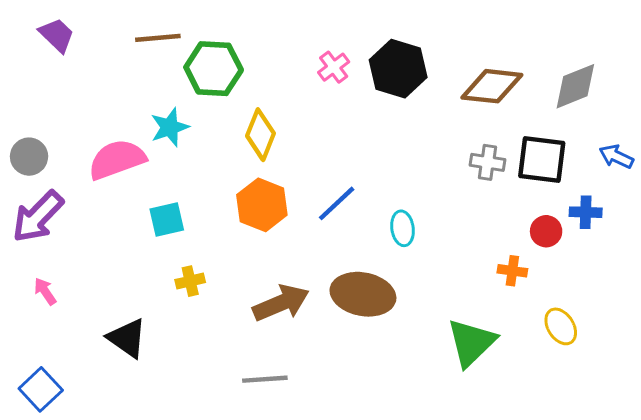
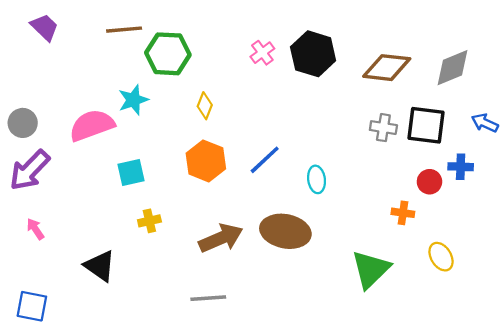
yellow diamond: (260, 135) -> (205, 106), size x0.7
blue square: (41, 389) -> (32, 306), turned -36

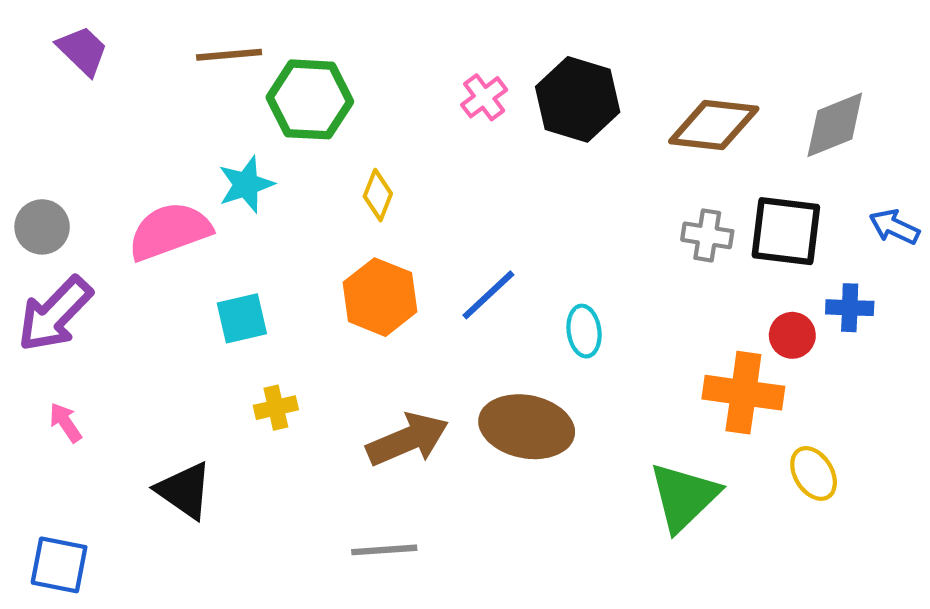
orange cross: (403, 213) -> (743, 393), size x1.8

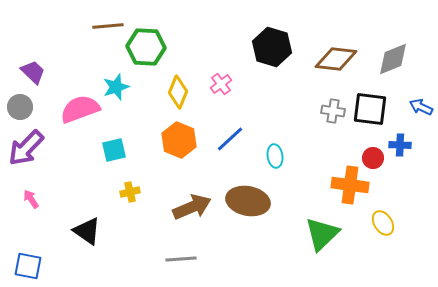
purple trapezoid: (82, 51) -> (33, 72), moved
pink cross: (484, 97) -> (221, 84), moved
yellow diamond: (378, 195) -> (178, 92), size x1.4

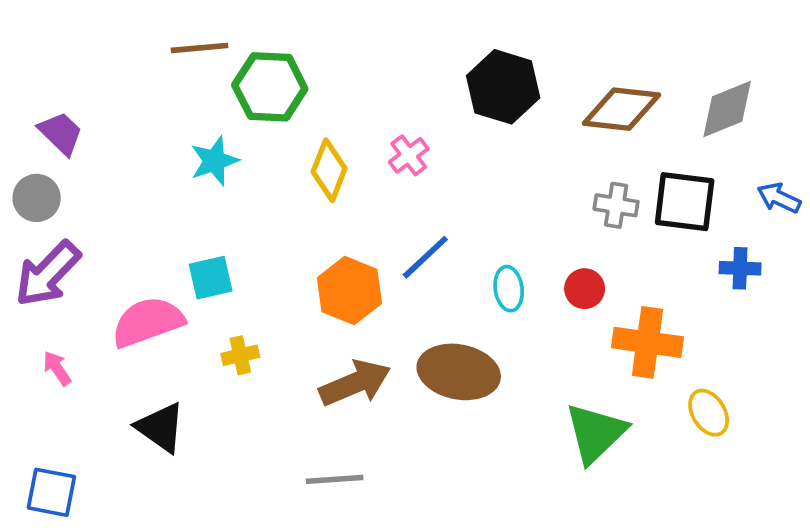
pink semicircle: (80, 109) -> (148, 322), moved
orange hexagon: (179, 140) -> (349, 290), moved
red circle: (373, 158) -> (585, 289), moved

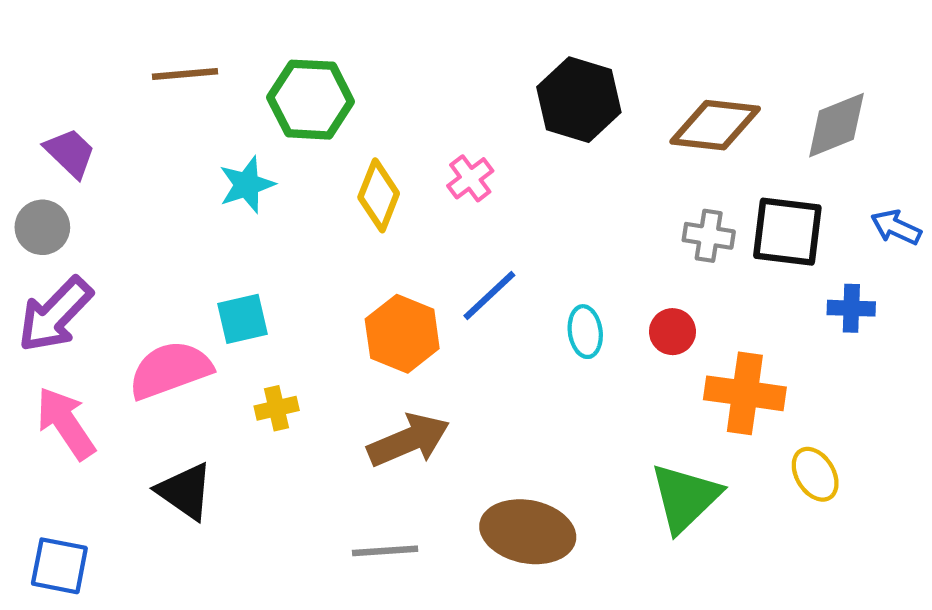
brown line: (200, 48) -> (185, 74), moved
pink arrow: (57, 368) -> (66, 423), size x1.8
brown ellipse: (459, 372) -> (528, 532), moved

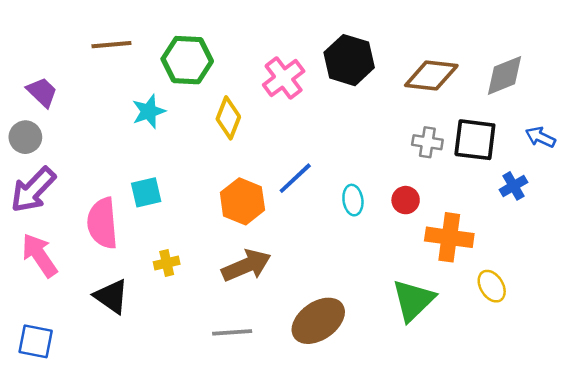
pink cross: (470, 178) -> (284, 78), moved, size x1.5
blue cross: (851, 308) -> (513, 186), turned -32
pink semicircle: (170, 370) -> (102, 223), turned -75
yellow cross: (277, 408) -> (167, 263), moved
brown ellipse: (528, 532) -> (318, 321), turned -46

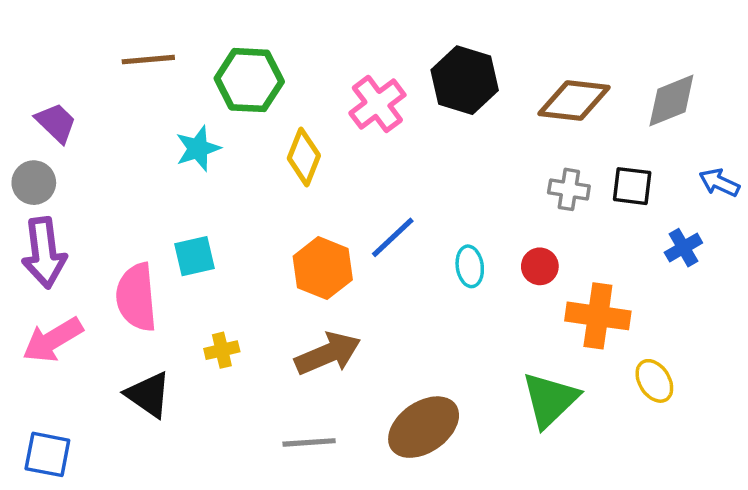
black square: (475, 140) -> (632, 186), size x0.7
purple arrow: (33, 190) -> (44, 253), turned -51
pink arrow: (40, 255) -> (53, 340), turned -87

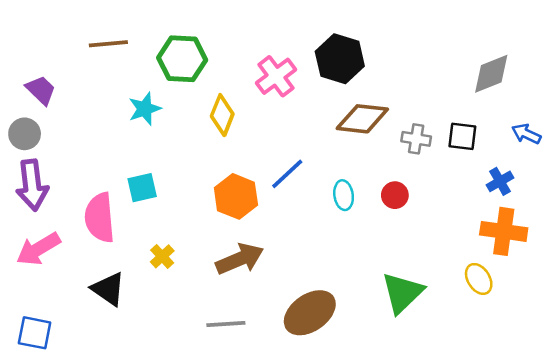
brown diamond: (574, 101) -> (362, 119), moved
orange cross: (598, 316) -> (504, 231), moved
yellow cross: (222, 350) -> (162, 256), turned -30

